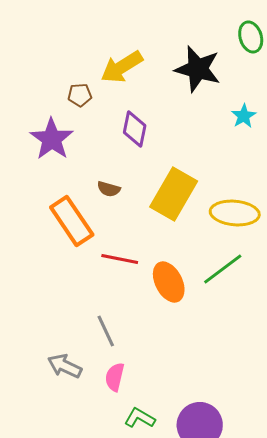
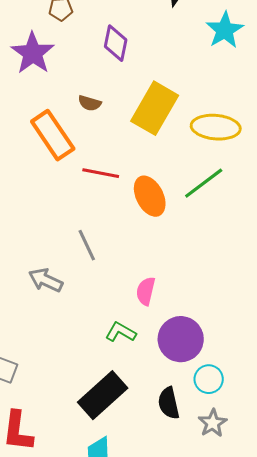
cyan star: (244, 116) -> (225, 30), size x1.5
pink semicircle: (115, 377) -> (146, 291), moved

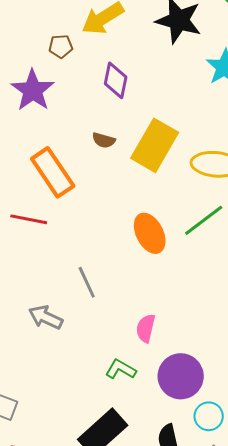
brown semicircle: (90, 103) -> (104, 140), moved
red line: (101, 173) -> (29, 219), moved

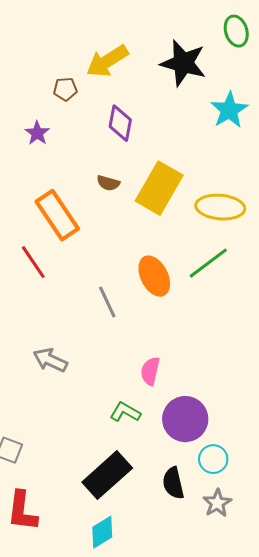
purple star: (33, 90) -> (37, 133), size x0.6
red line: (29, 219) -> (33, 262), turned 45
gray line: (87, 282) -> (107, 302), moved

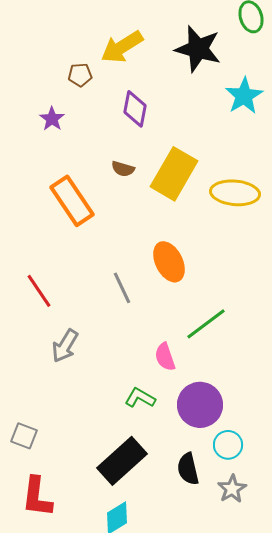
red line: (33, 262) -> (39, 291), moved
green line: (208, 263) -> (206, 324), moved
gray arrow: (50, 360) -> (65, 346), turned -84
pink semicircle: (150, 371) -> (165, 357), turned -32

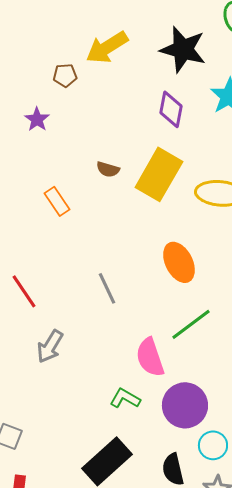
purple diamond: (135, 109) -> (171, 109), moved
orange rectangle: (72, 201) -> (57, 201), size x0.6
orange ellipse: (169, 262) -> (179, 262), moved
pink semicircle: (165, 357) -> (150, 357), size x1.4

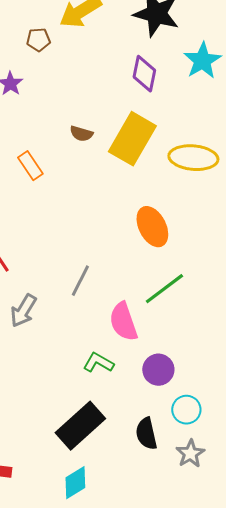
gray line: (107, 288) -> (80, 281), moved, turned 52
purple circle: (185, 405) -> (158, 370), size x0.7

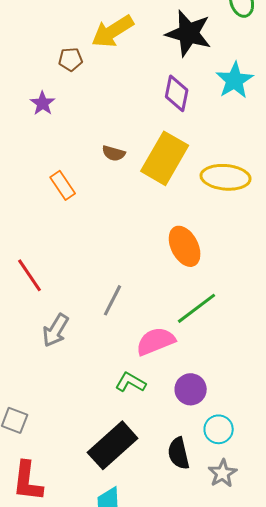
pink semicircle: (123, 322) -> (156, 341), turned 87

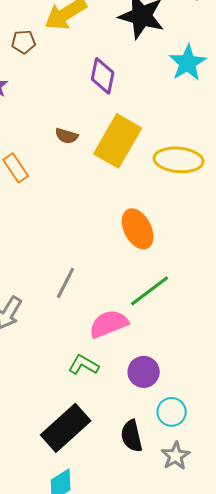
purple diamond: (177, 93) -> (103, 76), moved

